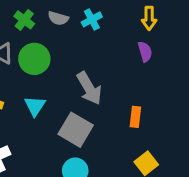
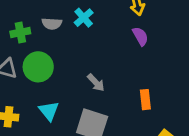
green cross: (24, 20) -> (20, 32), turned -36
gray arrow: (89, 88) -> (96, 83), size x0.6

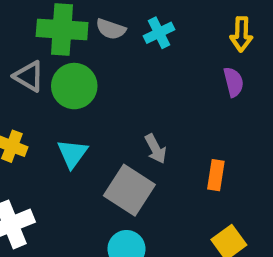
green cross: (20, 32) -> (62, 30), size x1.6
gray arrow: (96, 83) -> (156, 149), moved

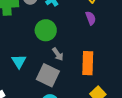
green circle: (74, 86) -> (46, 30), moved
orange rectangle: (216, 175) -> (88, 63), size x1.6

